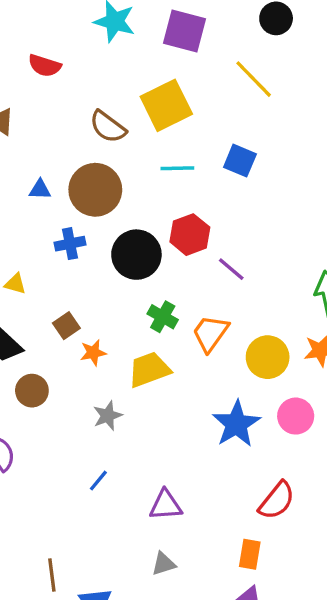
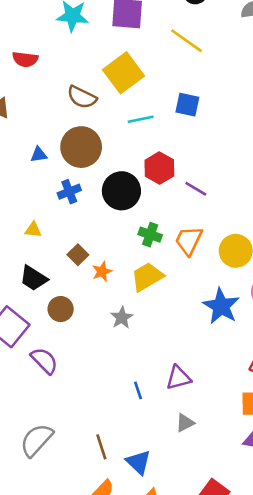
blue line: (98, 481) -> (138, 390), moved, turned -48

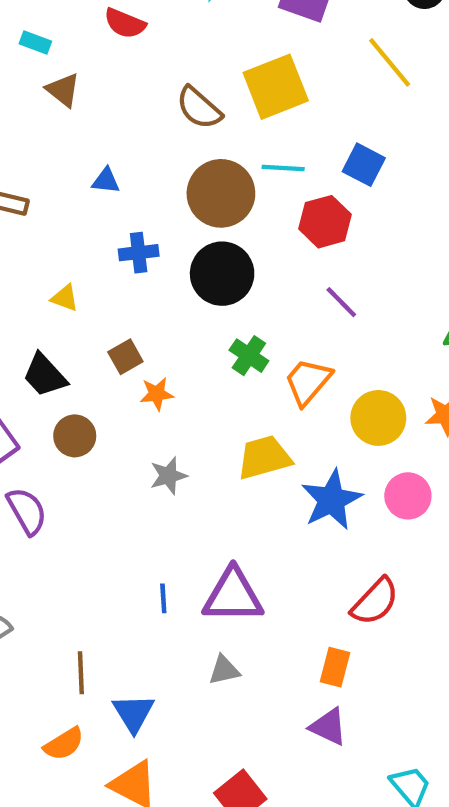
brown circle: (81, 147) -> (221, 193), moved
red hexagon: (159, 168) -> (325, 222), moved
yellow trapezoid: (147, 277) -> (264, 457), moved
purple triangle: (178, 378) -> (233, 596), size x1.4

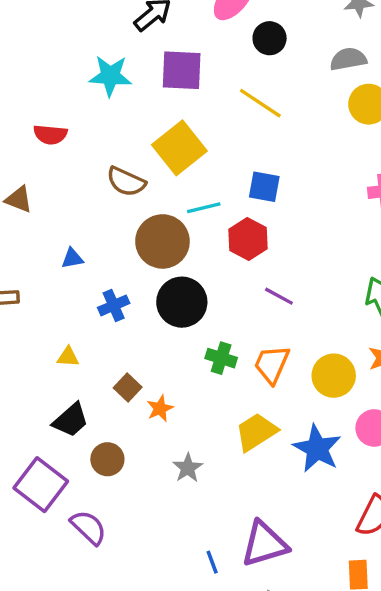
black trapezoid: (45, 375) -> (71, 420), turned -72

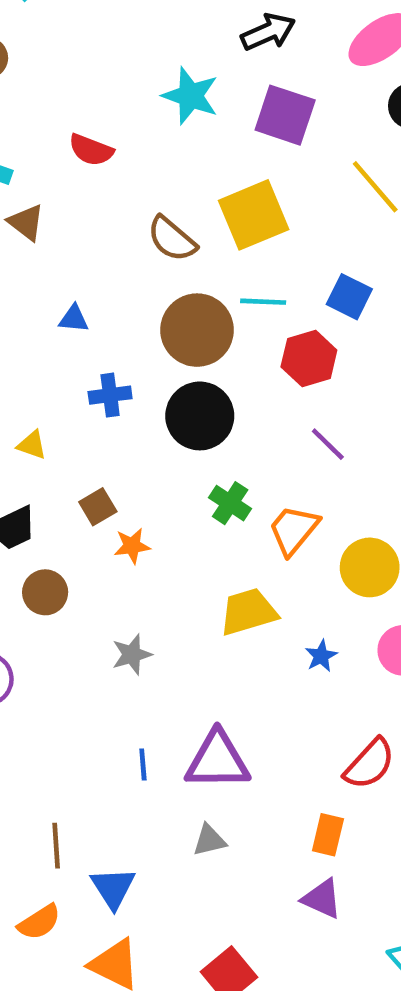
blue star: (317, 449) -> (321, 656), size x0.5
gray star: (188, 468) -> (132, 654), moved

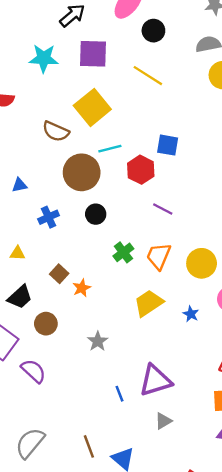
blue square: (349, 297) -> (168, 145), moved
black circle: (200, 416) -> (96, 214), size x0.6
green cross: (230, 503) -> (123, 252), turned 36

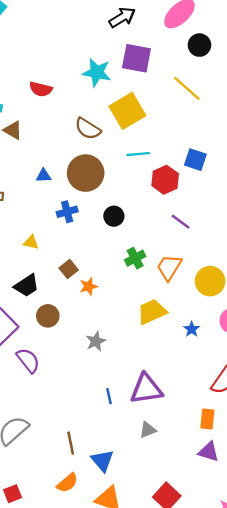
cyan star: (44, 58) -> (97, 72), moved
brown circle: (82, 172) -> (86, 173), moved

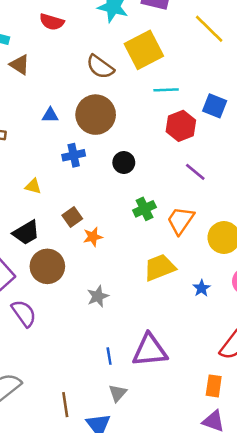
cyan line: (138, 154) -> (166, 90), moved
brown circle: (48, 316) -> (47, 266), size x1.4
gray triangle: (148, 430) -> (118, 393), moved, turned -30

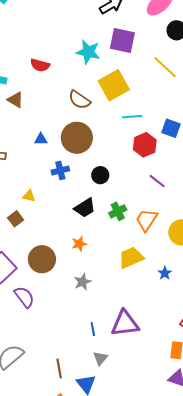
brown square: (72, 217) -> (16, 219), moved
black trapezoid: (26, 233) -> (85, 208), moved
orange star: (93, 237) -> (79, 244), moved

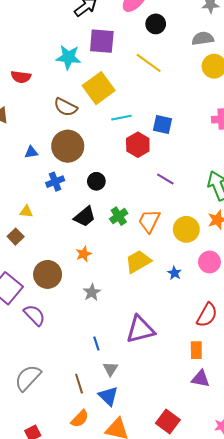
purple line: (157, 181) -> (165, 179), moved
blue line: (93, 329) -> (96, 344), moved
gray triangle: (100, 358) -> (111, 369), moved

